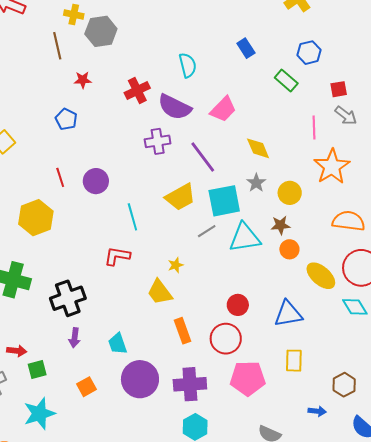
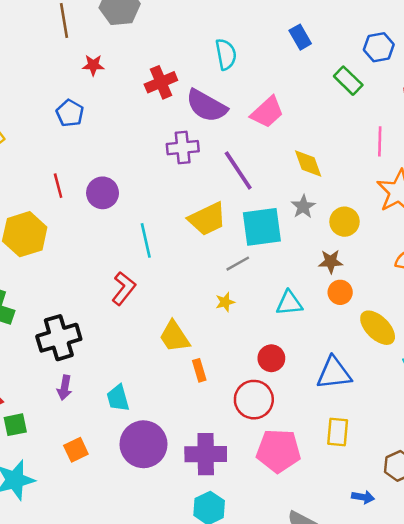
cyan triangle: (245, 238) -> (289, 303), moved, size x0.7
red L-shape: (117, 256) -> (124, 288), turned 116
yellow star: (176, 265) -> (225, 302), moved
orange rectangle: (182, 331) -> (199, 370), moved, size x0.7

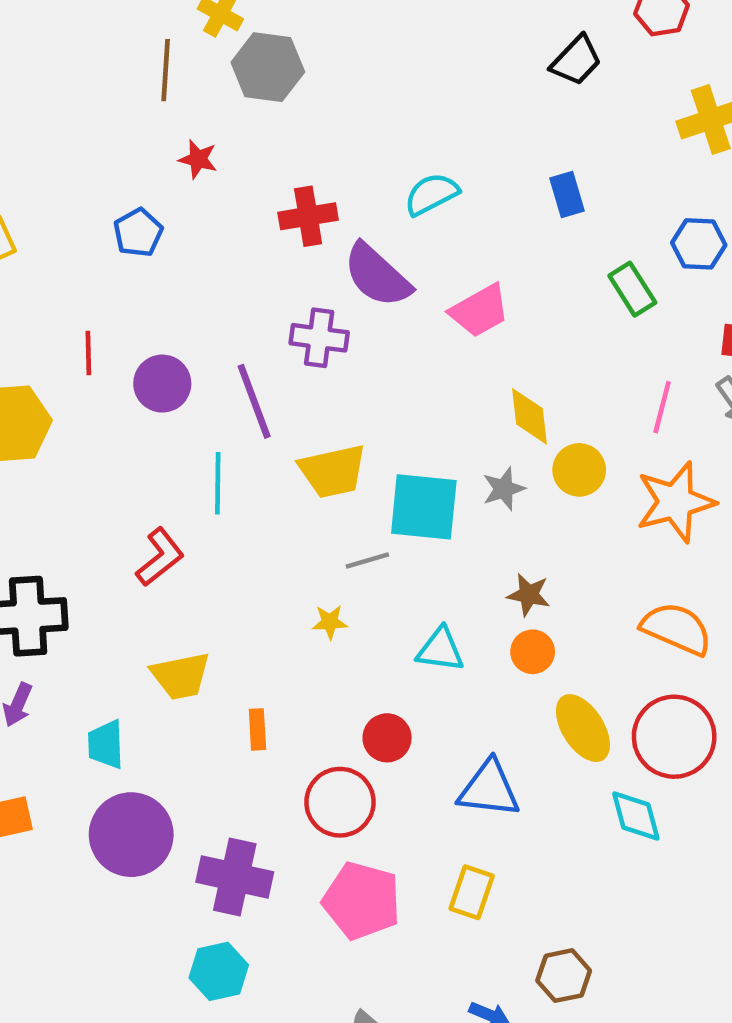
cyan semicircle: (226, 54) -> (432, 194), turned -120
purple line: (238, 170) -> (254, 401), moved
yellow circle: (344, 222) -> (579, 470), moved
yellow trapezoid: (174, 337) -> (181, 676), moved, turned -81

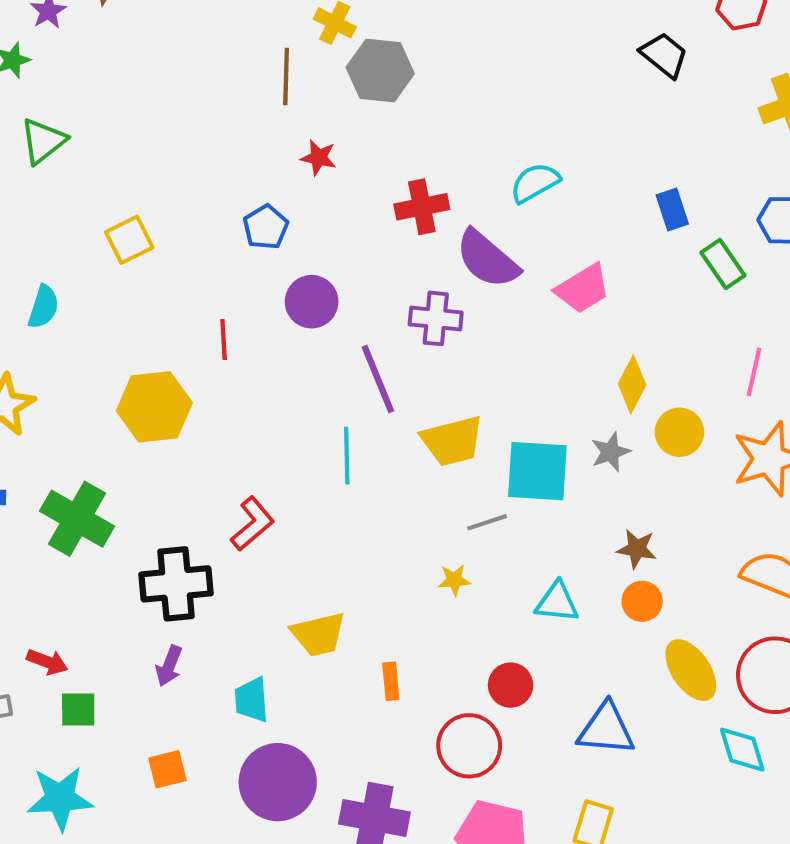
black trapezoid: (576, 60) -> (664, 55), turned -93
blue rectangle: (567, 194) -> (672, 209), moved
purple circle: (162, 384) -> (312, 302), moved
yellow diamond: (530, 416) -> (632, 384), turned 36
red L-shape: (160, 557) -> (253, 524), moved

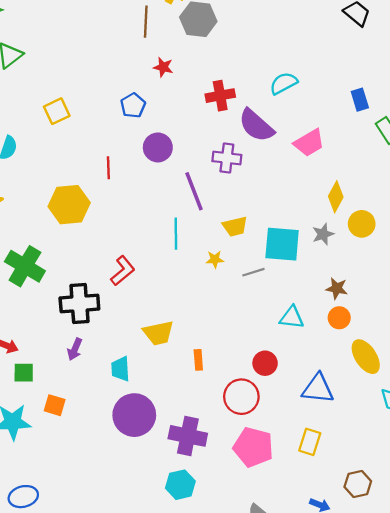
yellow trapezoid: (452, 441) -> (235, 226), size x0.7
yellow star: (454, 580) -> (215, 259), moved
orange square: (168, 769) -> (55, 405), moved, turned 30

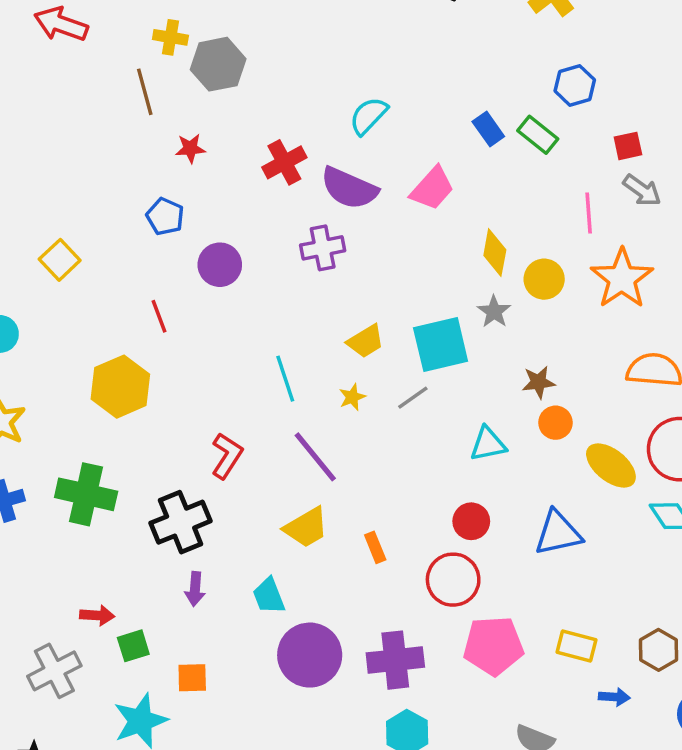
blue rectangle: (360, 100) -> (488, 129), moved
purple line: (194, 191) -> (315, 457), moved
yellow rectangle: (310, 442) -> (576, 646), moved, turned -75

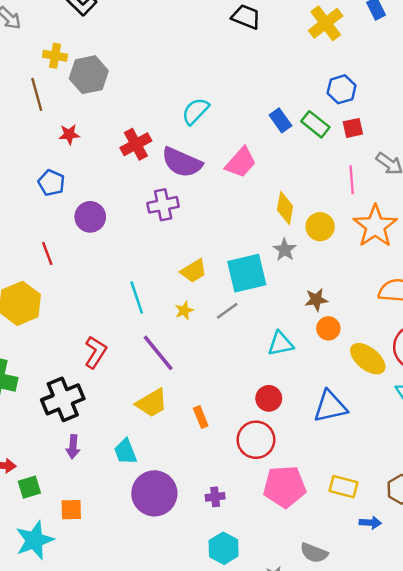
red square: (628, 146) -> (353, 128), moved
purple cross: (395, 660) -> (215, 497), size x0.5

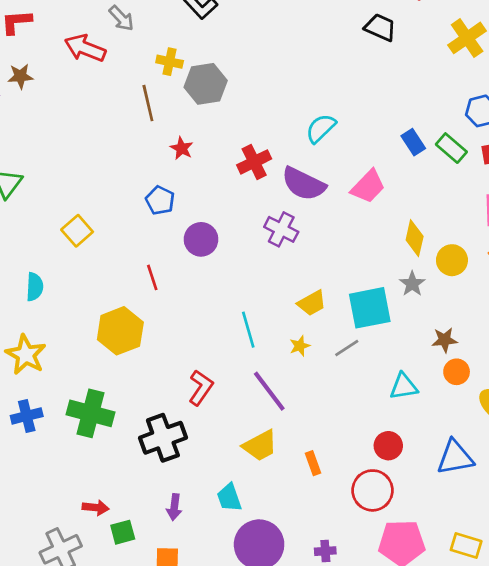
red star: (69, 134) -> (182, 148), turned 30
purple cross: (163, 205) -> (281, 229), turned 36
purple arrow: (73, 447) -> (174, 507), moved

